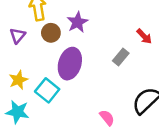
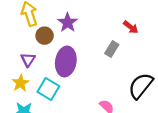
purple triangle: (18, 36) -> (28, 60), moved

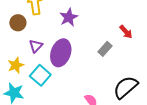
brown circle: (45, 36) -> (18, 23), moved
purple triangle: (28, 60) -> (36, 46), moved

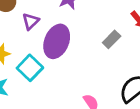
purple triangle: (36, 46) -> (31, 21), moved

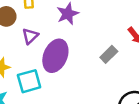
cyan square: (30, 68) -> (29, 81), turned 30

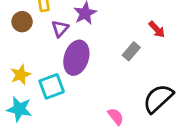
purple triangle: (30, 36) -> (60, 29), moved

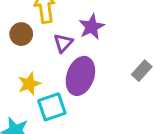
yellow star: (21, 75) -> (29, 84), moved

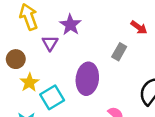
brown circle: (21, 34) -> (16, 59), moved
purple ellipse: (80, 76) -> (87, 79), moved

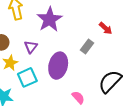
purple star: (70, 25) -> (50, 19), size x1.4
purple triangle: (50, 43) -> (31, 47), moved

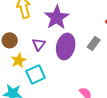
purple ellipse: (58, 66) -> (66, 46), moved

